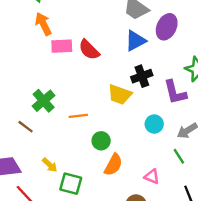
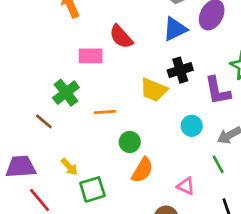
pink rectangle: (62, 46) -> (91, 56), moved
green square: (71, 184) -> (92, 189), turned -35

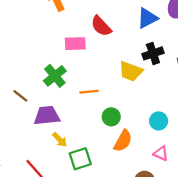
brown line: (44, 121) -> (20, 96), moved
cyan circle: (192, 126) -> (159, 121), moved
purple trapezoid: (21, 167) -> (47, 116), moved

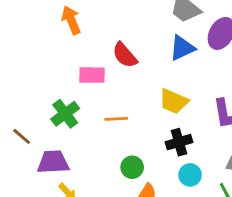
black cross: (153, 53) -> (179, 142), moved
yellow trapezoid: (131, 71) -> (174, 101), moved
orange line: (89, 92) -> (116, 119), moved

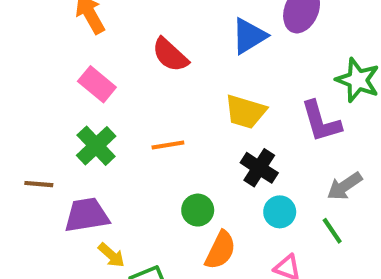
pink rectangle: (92, 75) -> (97, 84), moved, turned 45
brown line: (22, 136) -> (39, 184), turned -30
black cross: (179, 142) -> (259, 168), turned -35

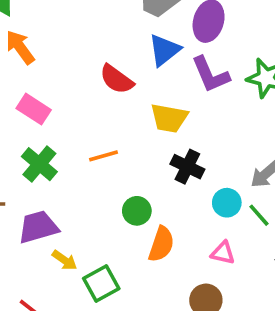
red semicircle: (170, 55) -> (117, 79), moved
purple L-shape: (321, 121) -> (210, 75), moved
cyan circle: (280, 212) -> (227, 203), moved

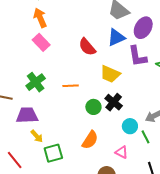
pink rectangle: (34, 109) -> (41, 42), moved
green circle: (137, 211) -> (93, 107), moved

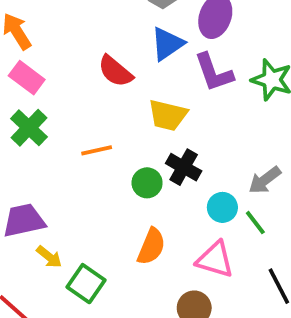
green cross: (36, 82) -> (29, 128), moved
pink triangle: (122, 152) -> (215, 260), size x1.5
green square: (53, 153) -> (86, 284), turned -30

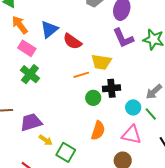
blue triangle: (167, 44) -> (49, 29), moved
orange line: (97, 150) -> (81, 75), moved
black cross: (184, 167) -> (111, 88), turned -30

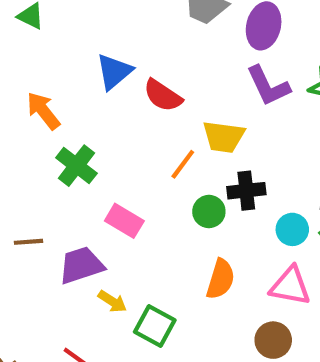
orange arrow: (20, 25) -> (43, 111), moved
pink rectangle: (27, 48) -> (124, 221), moved
orange line: (81, 75) -> (183, 164), turned -35

